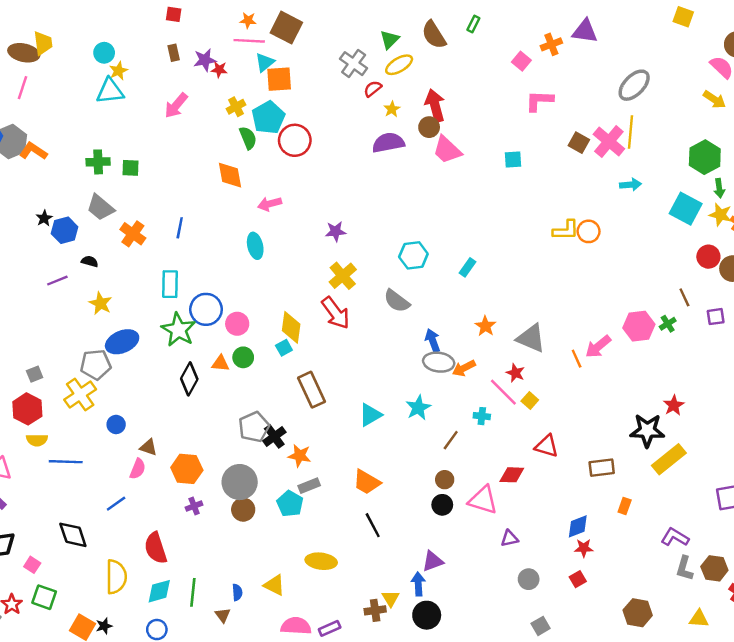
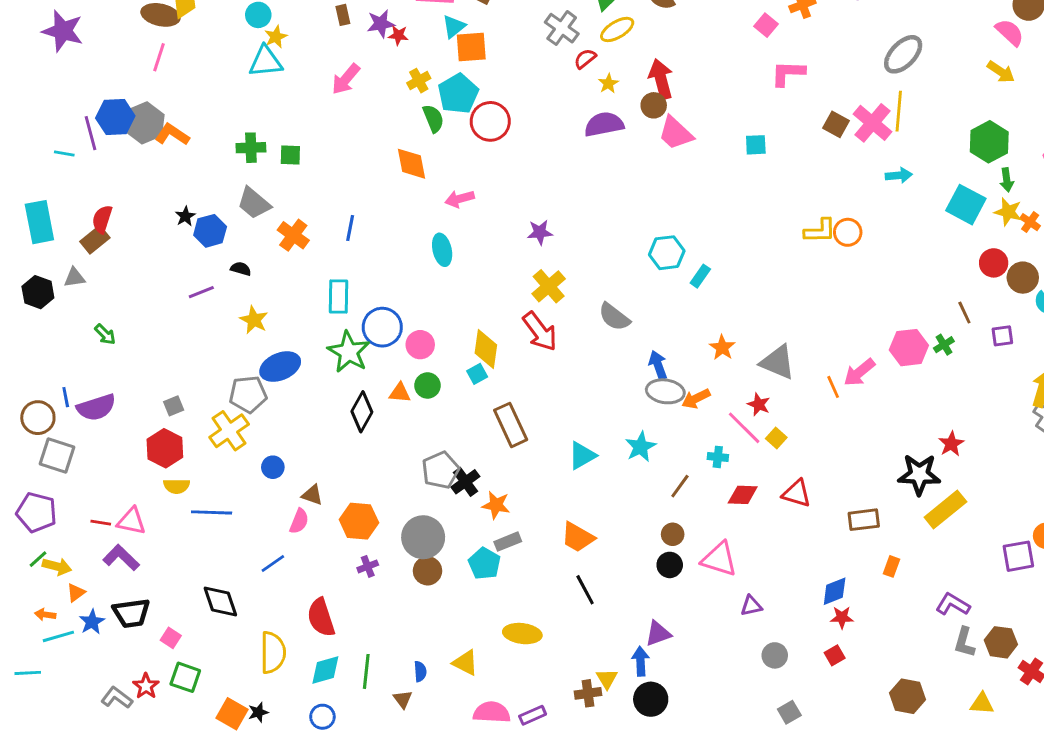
cyan hexagon: (413, 255) -> (667, 253), moved
red diamond: (512, 475) -> (743, 495), moved

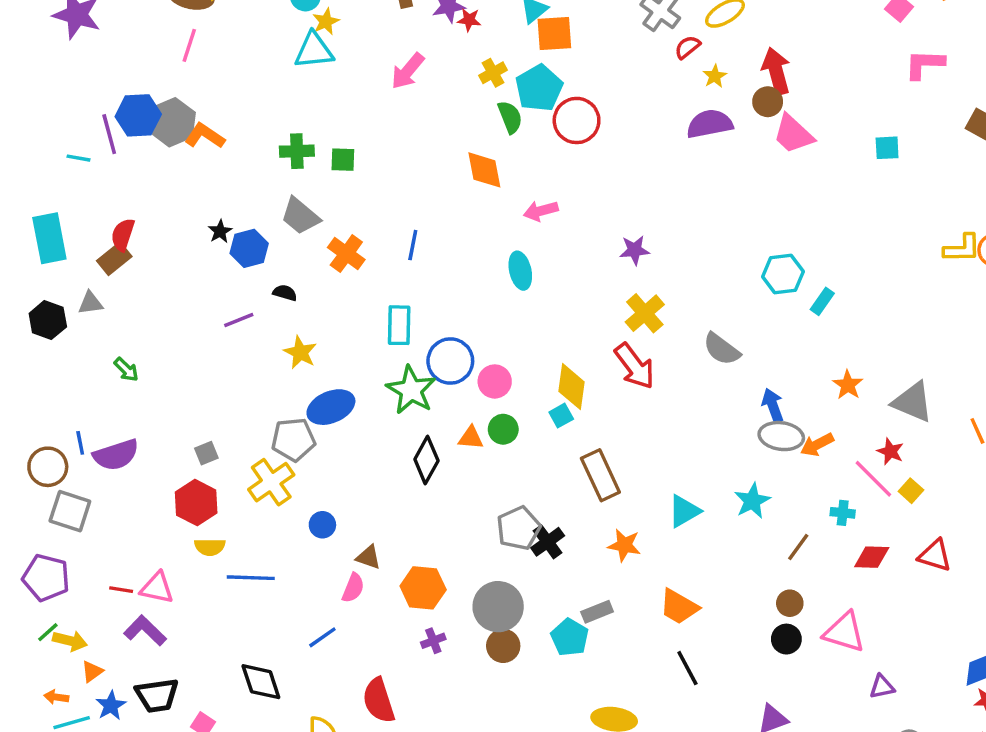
orange star: (496, 505) -> (624, 545), moved

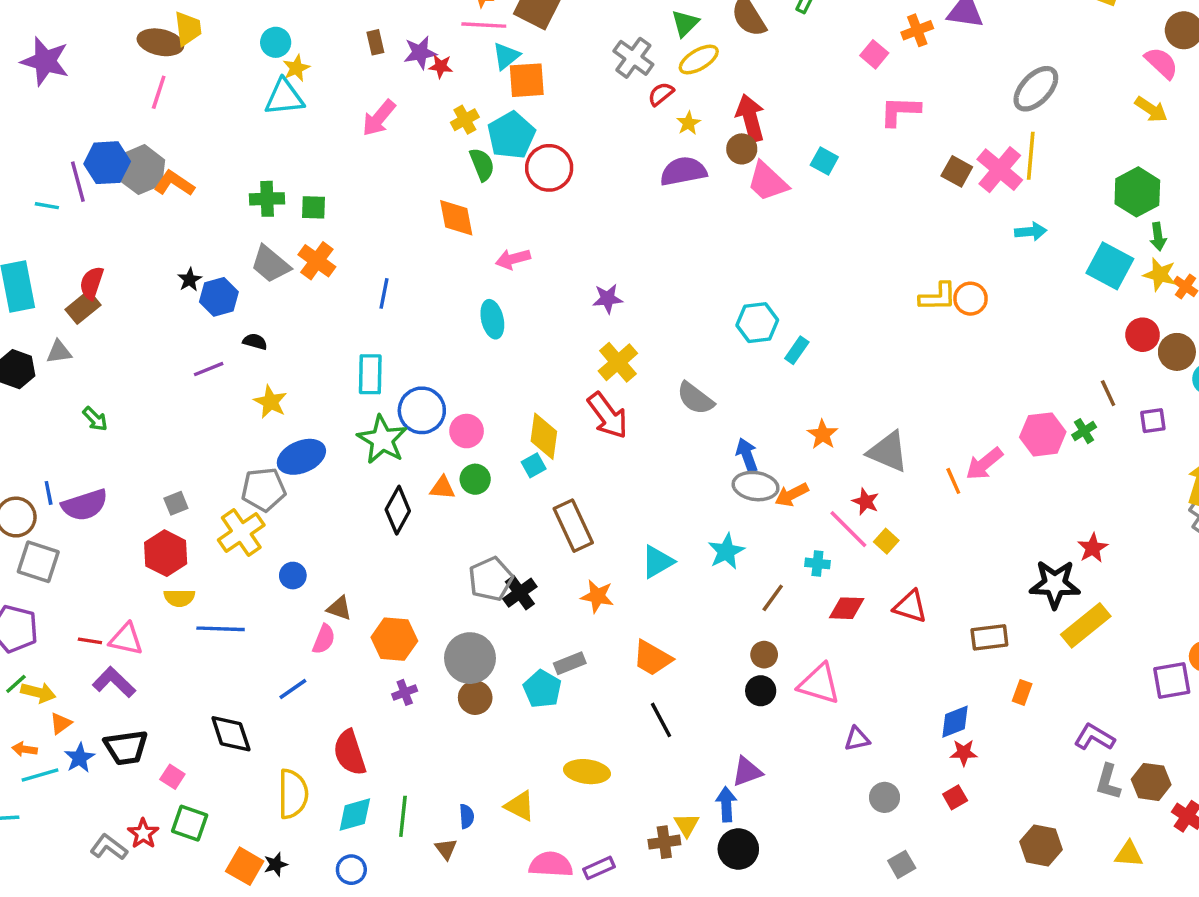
cyan square: (887, 148) -> (824, 161), moved, turned 32
orange cross: (346, 254) -> (317, 261), moved

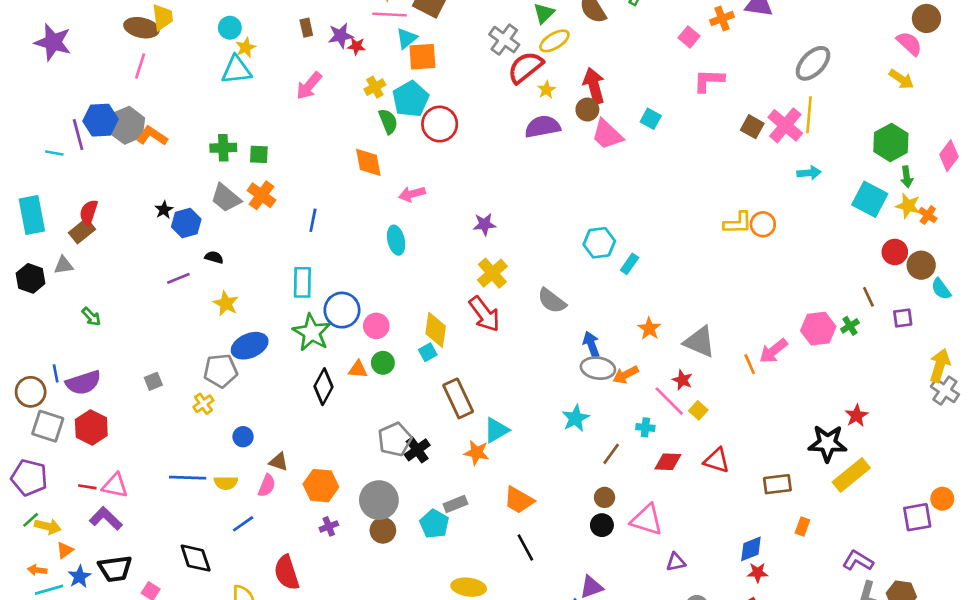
red semicircle: (661, 94) -> (525, 67), size x1.8
yellow cross: (241, 533) -> (203, 404), size x0.6
red hexagon: (166, 553) -> (91, 427), moved
cyan triangle: (657, 562) -> (496, 430), moved
yellow semicircle: (179, 598) -> (226, 483), moved

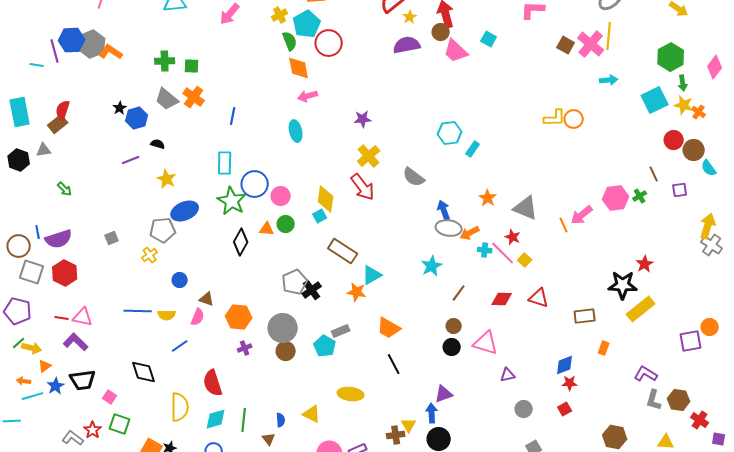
orange diamond: (368, 162) -> (299, 68), moved
cyan square: (870, 199) -> (655, 100), turned 36
brown rectangle: (458, 398) -> (343, 251), turned -32
cyan cross: (645, 427) -> (485, 250), moved

